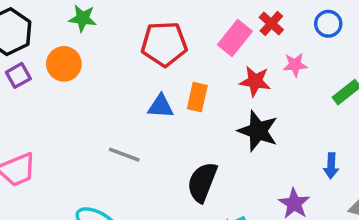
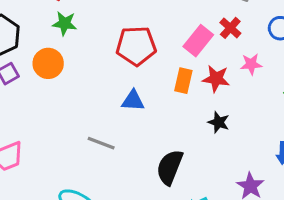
orange rectangle: (197, 97) -> (183, 81), moved
black star: (258, 131) -> (219, 122), size x0.6

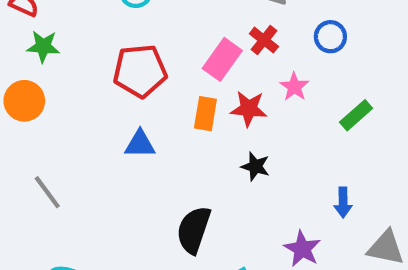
pink star: (251, 64) -> (294, 87), turned -30
gray line: (101, 143) -> (47, 192), moved, turned 36

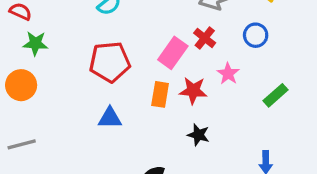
gray line: (47, 192) -> (22, 144), moved, turned -68

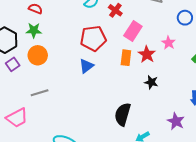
red cross: (205, 38) -> (115, 10), moved
green star: (35, 43) -> (34, 30), moved
red star: (193, 91) -> (147, 54), turned 30
blue triangle: (110, 118) -> (86, 66), moved, turned -35

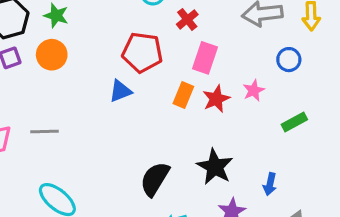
pink rectangle: (133, 31) -> (205, 58), turned -30
black star: (151, 82) -> (215, 167), moved, size x1.6
gray line: (40, 93) -> (45, 132), moved

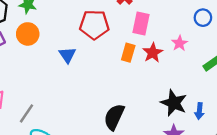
blue triangle: (120, 91) -> (67, 55), moved, turned -36
gray line: (45, 132) -> (27, 113), moved, turned -48
black star: (215, 167) -> (174, 103), moved

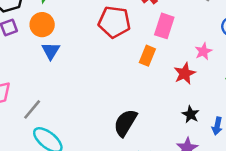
red star: (153, 53) -> (185, 73), moved
blue triangle: (67, 55) -> (51, 51), moved
black star: (174, 103) -> (191, 114), size x0.6

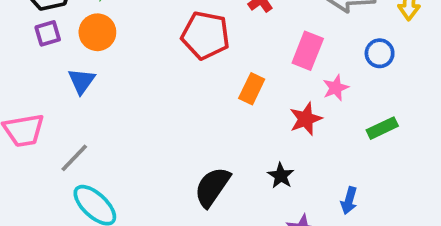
pink rectangle: (164, 26) -> (308, 51), moved
blue triangle: (51, 51) -> (82, 81), moved
black star: (191, 114) -> (281, 176), moved

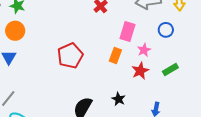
red pentagon: (205, 35) -> (70, 56), moved, turned -30
orange rectangle: (252, 89) -> (115, 56), moved
red star: (306, 119) -> (140, 71), moved

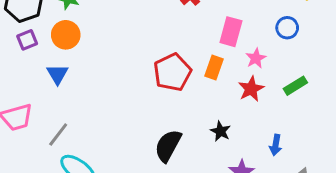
red pentagon: (70, 56) -> (172, 72), moved

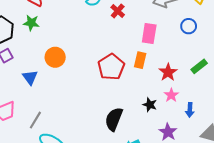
orange circle: (66, 35) -> (55, 57), moved
pink star: (256, 58) -> (171, 95), moved

